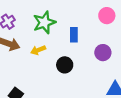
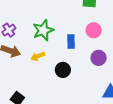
pink circle: (107, 16) -> (94, 30), moved

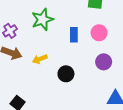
green star: (43, 30) -> (42, 20), moved
blue rectangle: (71, 42) -> (74, 35), moved

